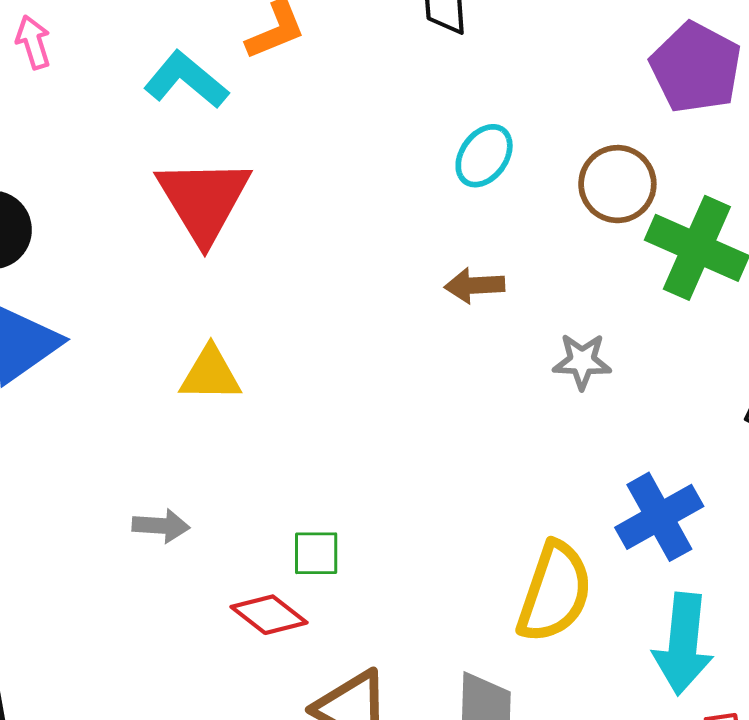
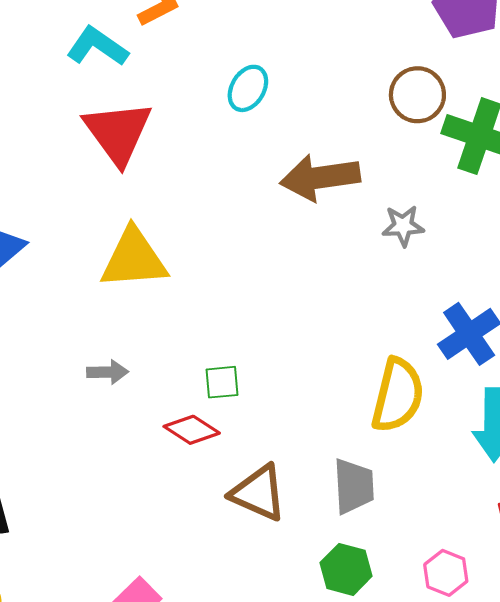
cyan ellipse: (484, 156) -> (248, 88), moved
brown arrow: (474, 285) -> (320, 178), size x1.8
yellow triangle: (210, 374) -> (134, 259), size x1.5

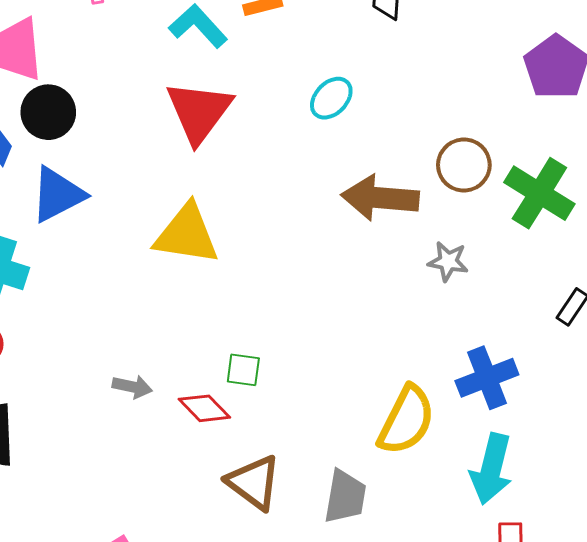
brown circle: (417, 95) -> (464, 165), moved
gray arrow: (108, 372) -> (132, 387), moved

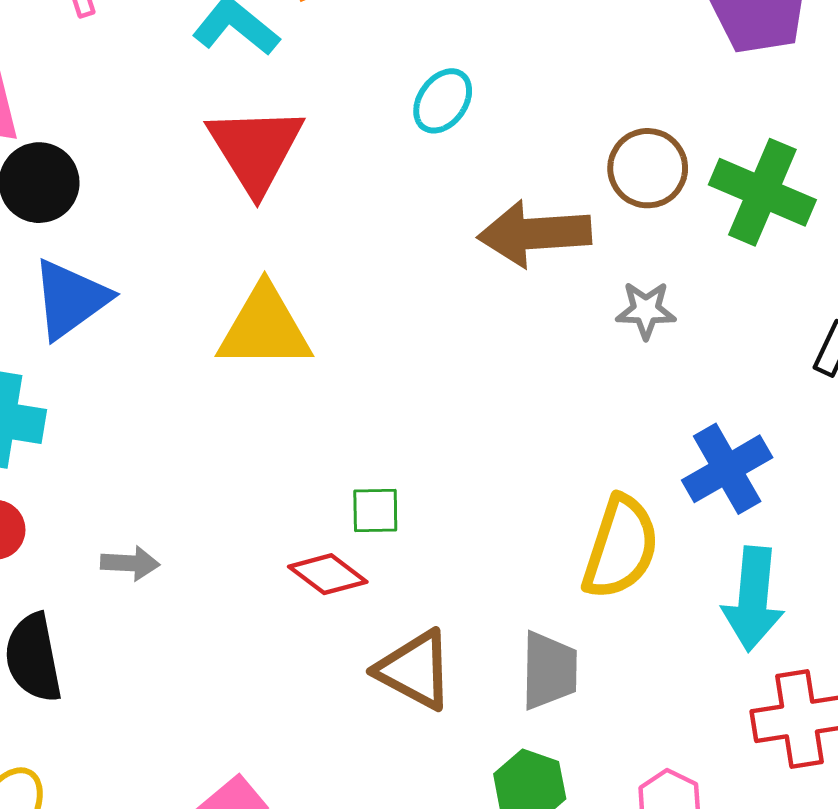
gray arrow: (132, 387) -> (130, 563), moved

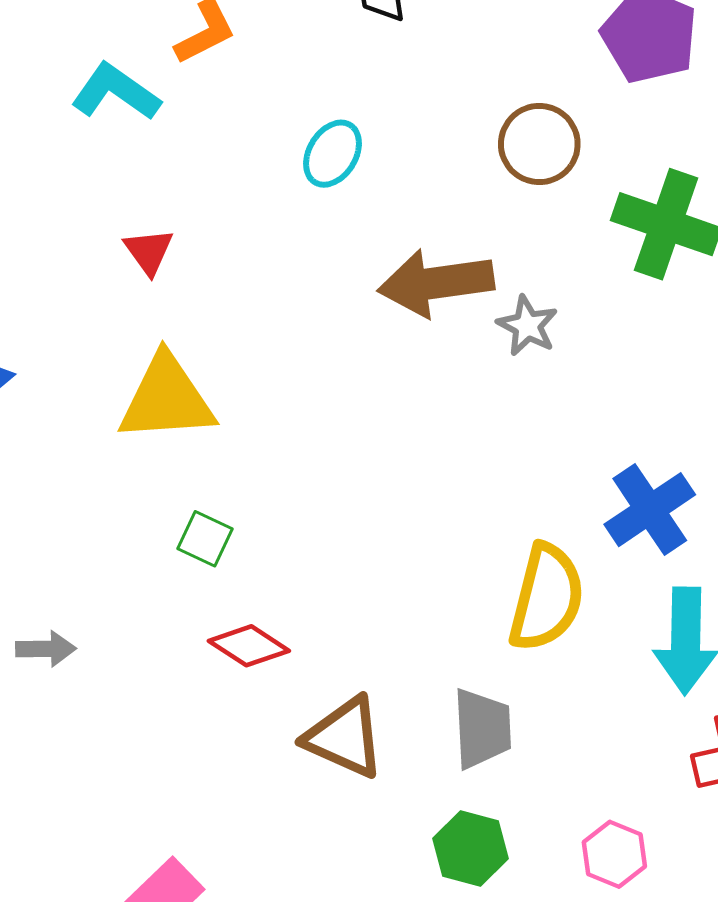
red triangle: (255, 149) -> (149, 251), moved, size x0.5
brown circle: (648, 168) -> (539, 144), moved
gray star: (646, 310) -> (527, 326), moved, turned 30
green square: (375, 511) -> (205, 539), moved, turned 30

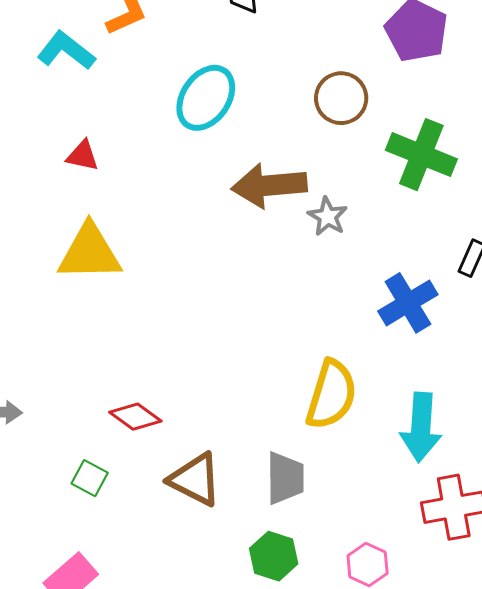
cyan ellipse: (333, 154) -> (206, 98), size x1.5
red triangle: (149, 251) -> (83, 156), turned -45
blue cross: (650, 510) -> (408, 303), moved
green square: (205, 539) -> (90, 478), moved

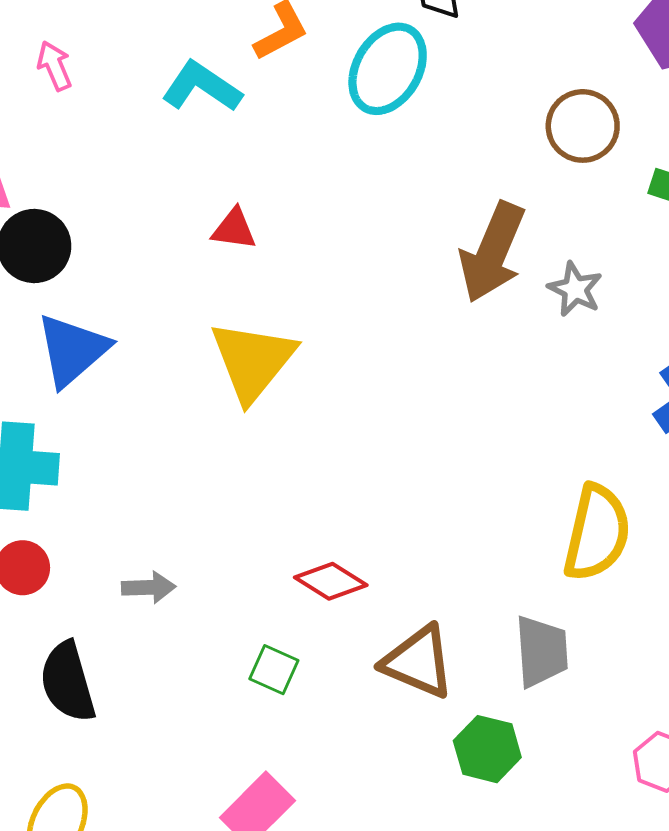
cyan ellipse: (206, 98) -> (388, 69), moved
brown arrow: (269, 186) -> (492, 252), turned -58
yellow triangle: (90, 253) -> (253, 361), turned -46
green hexagon: (274, 556) -> (487, 749), moved

